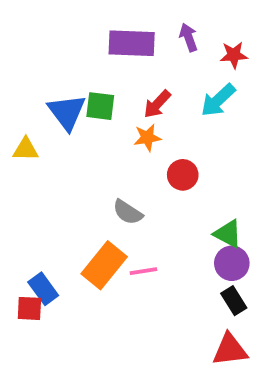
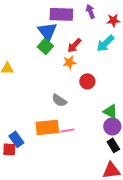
green square: (100, 106) -> (45, 46), turned 35
blue triangle: (67, 112) -> (47, 31), moved
orange rectangle: (104, 265) -> (47, 127), turned 45

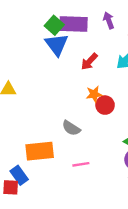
green square: (45, 46) -> (54, 25), moved
orange star: (69, 62) -> (94, 94), moved
orange rectangle: (47, 127) -> (40, 151), moved

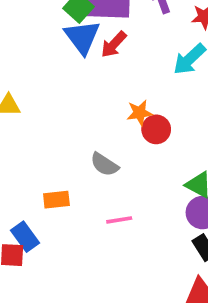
red arrow: (89, 62) -> (114, 44), moved
orange rectangle: (40, 151) -> (56, 200), size x0.6

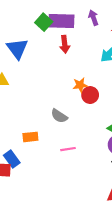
blue triangle: (82, 37) -> (17, 49), moved
red arrow: (114, 44) -> (65, 44), turned -49

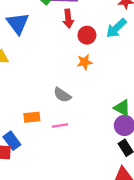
red circle: (90, 95) -> (87, 35), moved
pink line: (68, 149) -> (60, 125), moved

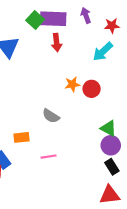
red circle: (87, 35) -> (92, 89), moved
pink line: (60, 125) -> (49, 157), moved

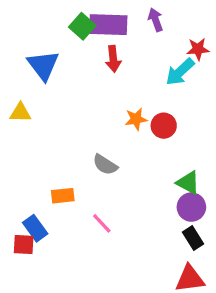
red star: (112, 26) -> (198, 49), moved
pink line: (49, 157) -> (102, 223), turned 56

